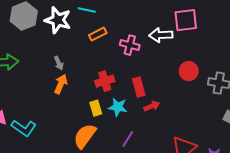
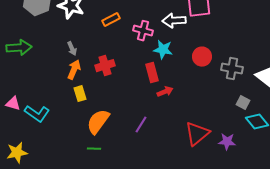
red cross: (105, 81) -> (105, 66), moved
cyan star: (118, 107) -> (163, 50), moved
yellow rectangle: (96, 108) -> (80, 94), moved

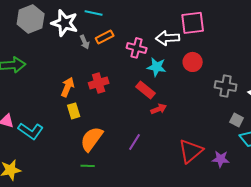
gray arrow: (72, 49) -> (85, 42), moved
red circle: (202, 57) -> (193, 62), moved
red rectangle: (152, 73) -> (146, 90), turned -36

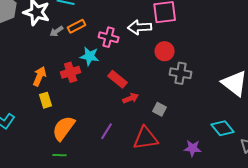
gray arrow: (85, 42) -> (57, 31), turned 80
cyan star: (157, 67) -> (90, 56), moved
gray cross: (226, 86) -> (181, 73), moved
gray square: (237, 120) -> (160, 109), moved
red triangle: (191, 151) -> (146, 138), moved, turned 32

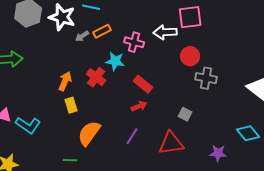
red cross: (71, 72) -> (96, 77), turned -36
red arrow: (131, 98) -> (139, 106), moved
green line: (60, 155) -> (70, 160), moved

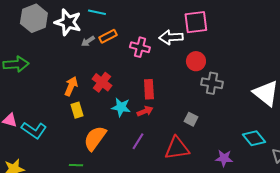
cyan star: (115, 61) -> (121, 107), moved
red rectangle: (143, 84) -> (149, 89), turned 48

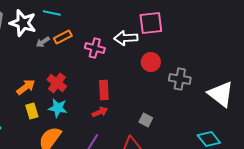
gray cross: (212, 83) -> (180, 79), moved
orange arrow: (71, 86) -> (26, 87), turned 30
cyan star: (121, 107) -> (58, 108), moved

